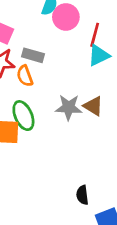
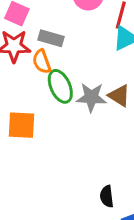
green ellipse: (23, 116) -> (60, 86), moved

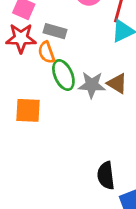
black semicircle: (107, 196) -> (106, 176), size x1.4

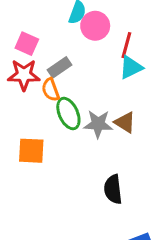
gray rectangle: (55, 31) -> (59, 67), turned -50
black semicircle: (106, 176) -> (113, 189), moved

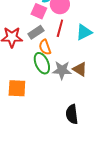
pink square: (27, 44) -> (39, 11), moved
red line: (126, 45) -> (60, 28), moved
orange semicircle: (51, 90) -> (45, 47), moved

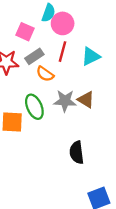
pink square: (39, 11) -> (25, 32), moved
orange semicircle: (45, 47) -> (45, 74), turned -35
green ellipse: (42, 63) -> (34, 107), moved

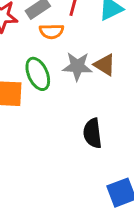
orange semicircle: (45, 74) -> (51, 31), turned -36

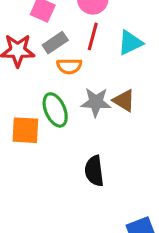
black semicircle: (93, 133) -> (94, 171), moved

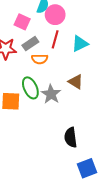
gray star: (96, 102) -> (51, 94), moved, turned 30
black semicircle: (94, 171) -> (71, 137), moved

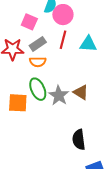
cyan triangle: (80, 44) -> (88, 44), turned 30
orange semicircle: (40, 59) -> (38, 62), moved
brown triangle: (76, 82) -> (81, 92), moved

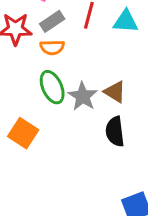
orange square: (18, 103) -> (23, 133), moved, turned 30
black semicircle: (79, 140) -> (115, 132), moved

